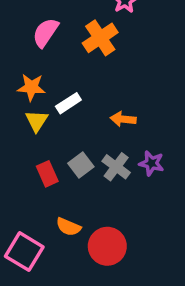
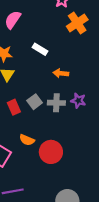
orange cross: (100, 38) -> (77, 23), moved
white rectangle: (68, 103) -> (40, 49), moved, turned 64
gray cross: (116, 167) -> (56, 103), turned -35

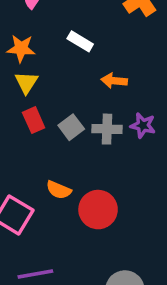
red rectangle: (14, 107) -> (34, 120), moved

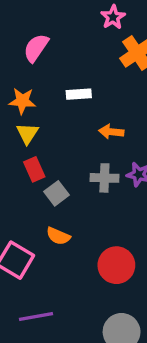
white rectangle: (80, 41) -> (79, 94), turned -35
gray square: (71, 127) -> (57, 193), moved
red circle: (98, 210) -> (116, 265), moved

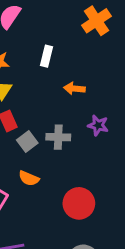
white rectangle: (79, 94) -> (46, 56), turned -72
gray cross: (104, 178) -> (58, 137), moved

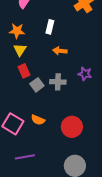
orange arrow: (74, 89) -> (60, 51), moved
orange semicircle: (29, 178) -> (38, 120), moved

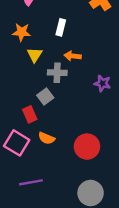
yellow triangle: (20, 50) -> (35, 55), moved
red rectangle: (24, 71) -> (30, 114), moved
gray cross: (58, 82) -> (57, 73), moved

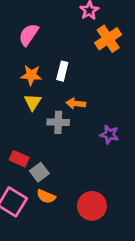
orange star: (21, 32) -> (31, 75), moved
gray square: (45, 96) -> (39, 172), moved
red rectangle: (30, 114) -> (19, 159), moved, turned -42

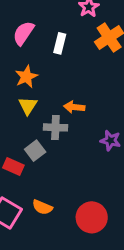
white rectangle: (62, 71) -> (60, 43), moved
orange star: (31, 75) -> (26, 77), turned -30
gray square: (39, 172) -> (35, 151), moved

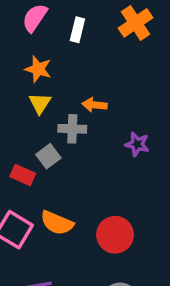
orange star: (26, 77) -> (38, 69), turned -30
orange semicircle: (42, 207) -> (57, 223), size x1.4

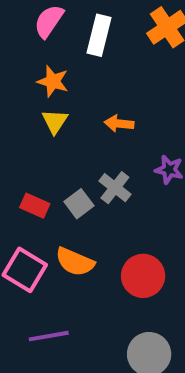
white rectangle: (77, 30) -> (99, 35), size x1.4
gray cross: (72, 129) -> (115, 188), moved, turned 36
gray square: (48, 156) -> (79, 204), moved

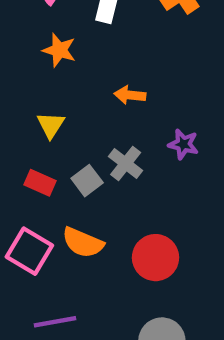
yellow triangle: (55, 121) -> (51, 125), moved

